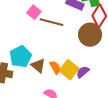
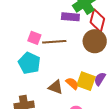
cyan pentagon: (21, 57) -> (29, 63), moved

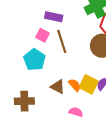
purple rectangle: (70, 17) -> (54, 17), moved
brown line: (54, 42) -> (62, 41), turned 70

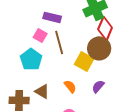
yellow square: (89, 84) -> (84, 61), moved
brown triangle: (58, 87) -> (42, 91), moved

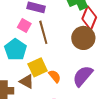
yellow square: (84, 61) -> (38, 67), moved, turned 36
purple semicircle: (98, 86) -> (83, 76), size x1.6

